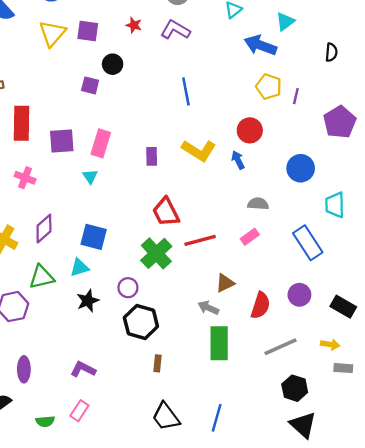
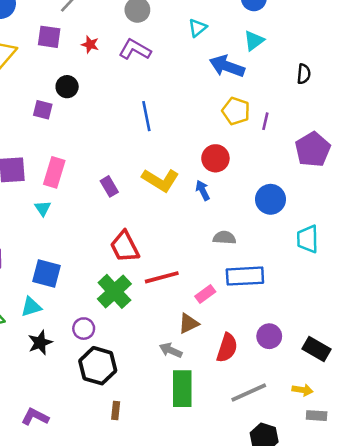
purple square: (88, 31) -> (49, 37), moved
purple rectangle: (152, 156) -> (109, 186), turned -30
pink rectangle: (250, 237) -> (205, 294), moved
blue rectangle: (308, 243) -> (245, 276), moved, turned -60

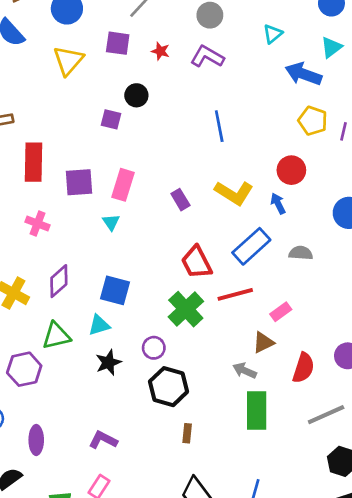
blue rectangle: (245, 276) -> (251, 246), moved, turned -39

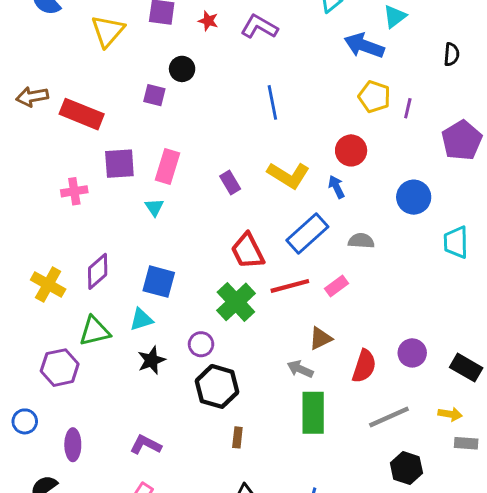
red rectangle: (34, 162) -> (82, 114), moved, turned -69
pink cross: (38, 224) -> (74, 191), moved, turned -30
pink rectangle: (281, 312) -> (336, 286), moved

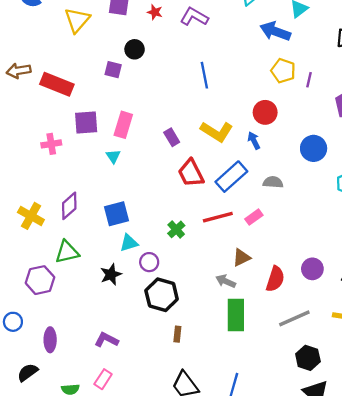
red trapezoid: (248, 251) -> (191, 173), moved
blue square: (159, 282) -> (117, 214), turned -30
green cross: (236, 302) -> (176, 229), size x0.6
cyan triangle: (141, 319) -> (129, 243), moved

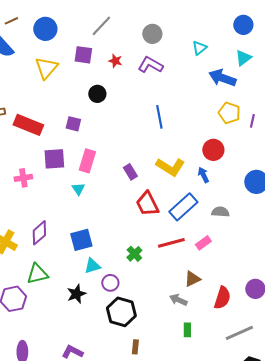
purple square: (113, 70) -> (73, 124), moved
green rectangle: (236, 315) -> (187, 330), size x0.5

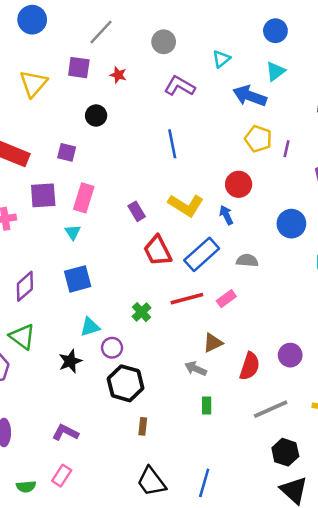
blue circle: (45, 29) -> (32, 20), moved
purple L-shape: (150, 65) -> (180, 86), moved
blue square: (81, 240) -> (78, 279), moved
green triangle: (37, 274) -> (22, 337), turned 50

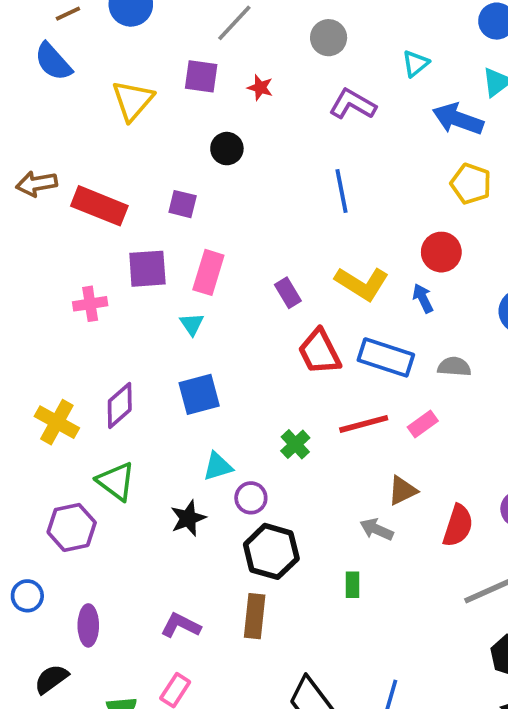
blue rectangle: (202, 254) -> (386, 357), turned 60
green rectangle: (207, 405) -> (353, 585), moved
brown rectangle: (143, 426) -> (255, 616), moved, size x1.6

